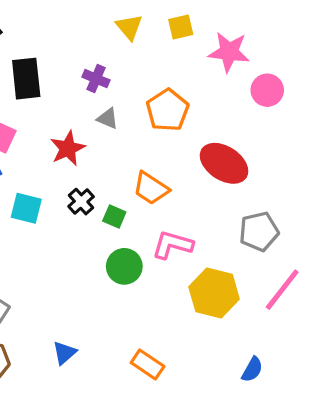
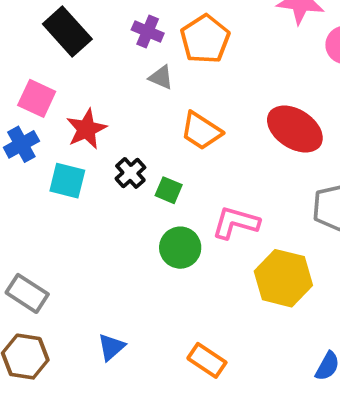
black rectangle: (26, 79) -> (67, 31), turned -36
orange pentagon: (167, 110) -> (205, 39), moved
red star: (68, 148) -> (86, 129), moved
orange trapezoid: (151, 188) -> (201, 131), moved

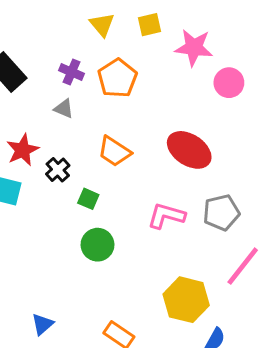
gray triangle: (161, 77) -> (64, 109), moved
black cross: (130, 173) -> (58, 170), moved
pink L-shape: (236, 223) -> (166, 216), moved
yellow hexagon: (283, 278) -> (186, 300), moved

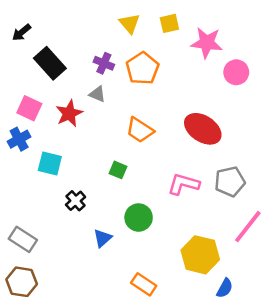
red star: (23, 150) -> (69, 113), moved
black cross: (58, 170) -> (76, 201), moved
green circle: (98, 245) -> (139, 218), moved
blue triangle: (42, 324) -> (103, 238), moved

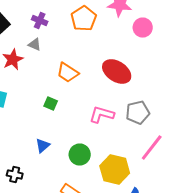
orange pentagon: (142, 68) -> (84, 18), moved
black cross: (76, 201) -> (15, 174), moved, turned -35
green circle: (139, 218) -> (80, 154), moved
blue triangle: (103, 238) -> (43, 146), moved

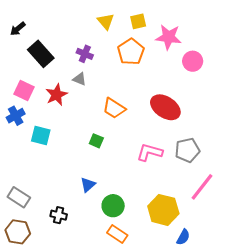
green circle: (80, 154) -> (113, 206), moved

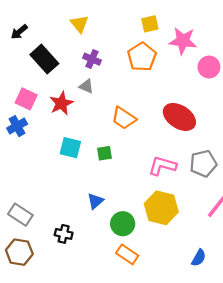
yellow triangle: (106, 21) -> (79, 24), moved
cyan square: (41, 136) -> (70, 148), moved
green square: (96, 141) -> (104, 153), turned -32
yellow hexagon: (163, 210) -> (161, 208), moved

